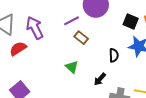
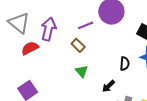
purple arrow: (35, 28) -> (48, 29), turned 35
brown rectangle: (81, 38) -> (78, 45), moved

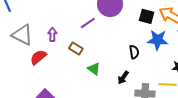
purple arrow: (48, 29) -> (52, 35), size x0.6
brown rectangle: (78, 45) -> (76, 49), moved

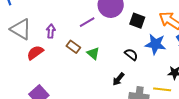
black square: (147, 16) -> (137, 21), moved
black semicircle: (134, 52) -> (131, 54), turned -48
green triangle: (94, 69) -> (93, 53), moved

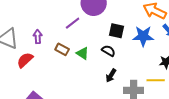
black square: (137, 21) -> (117, 31), moved
black semicircle: (131, 54) -> (108, 51), moved

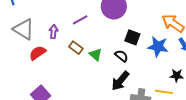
purple line: (73, 23) -> (80, 20), moved
black arrow: (111, 76) -> (120, 81), size x1.5

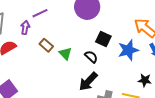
purple line: (80, 20) -> (40, 13), moved
blue star: (158, 47) -> (128, 50), turned -30

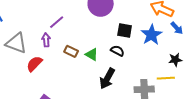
black arrow: (88, 81) -> (107, 78), moved

